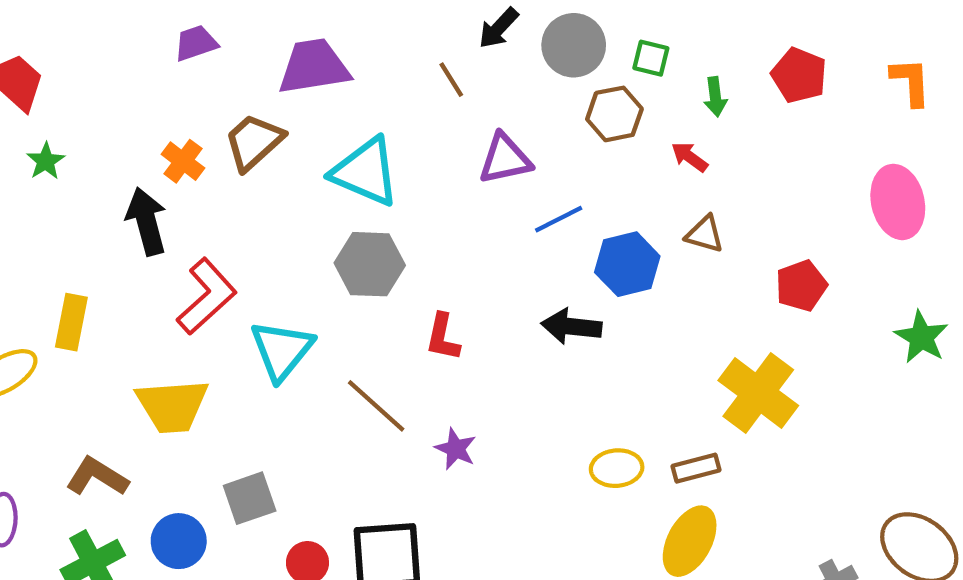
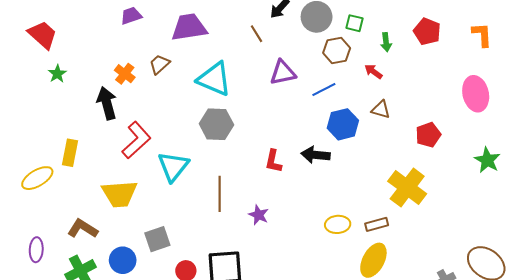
brown trapezoid: (254, 142) -> (160, 64), size x0.7
blue line: (559, 219) -> (324, 90), moved
red L-shape: (443, 337) -> (273, 161), moved
brown line: (376, 406) -> (220, 194), turned 48

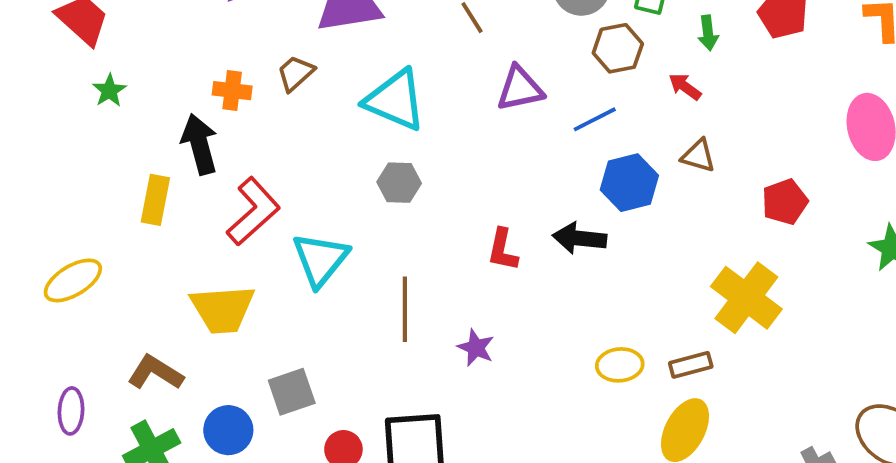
orange cross: (125, 74) -> (232, 91), turned -30
gray hexagon: (216, 124) -> (399, 183), size x0.7
yellow rectangle: (70, 153) -> (155, 200), moved

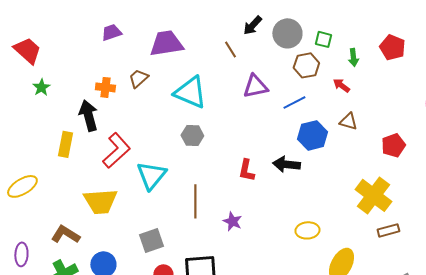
brown rectangle: (691, 365) -> (388, 230), moved
gray square: (292, 392) -> (151, 240), moved

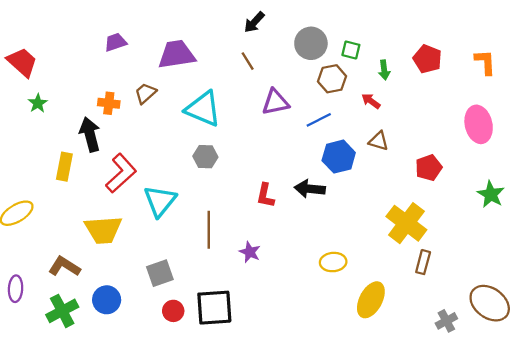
black arrow: (252, 25) -> (254, 22), moved
brown rectangle: (388, 230) -> (423, 262), turned -60

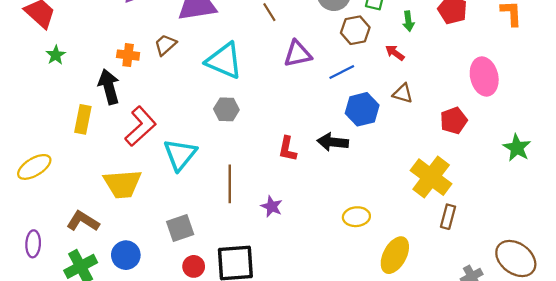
pink ellipse: (479, 124) -> (484, 77), moved

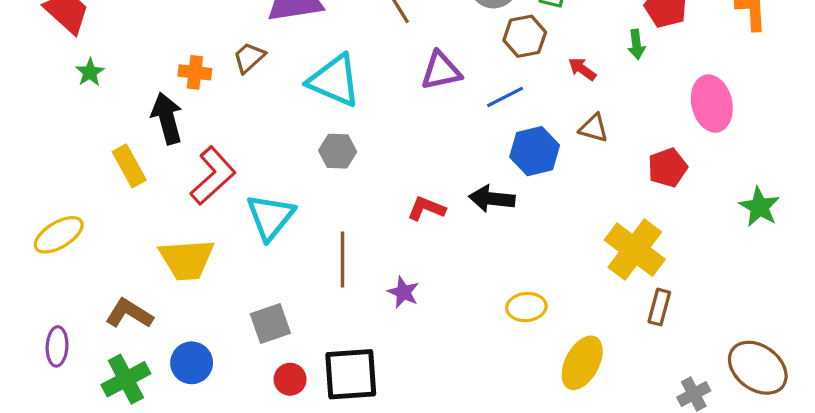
green arrow: (408, 21) -> (636, 44), moved
yellow rectangle: (83, 119) -> (129, 166), turned -40
red L-shape: (287, 149) -> (426, 209), turned 100

